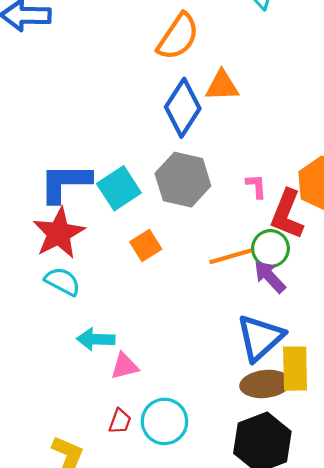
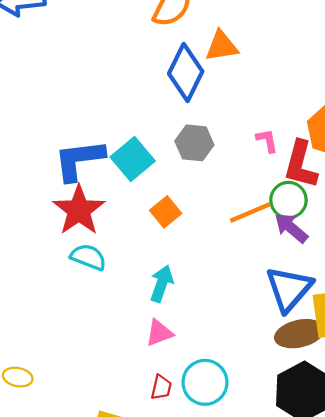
gray hexagon: (183, 180) -> (194, 143), size x0.7
cyan arrow: (96, 339) -> (162, 284), moved, turned 114

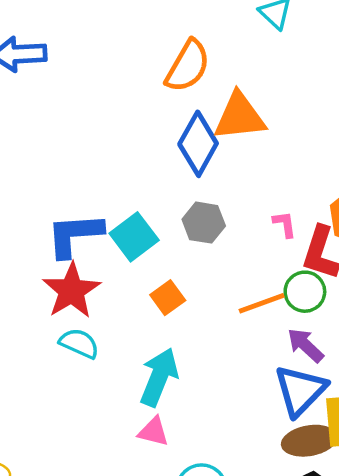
orange triangle: (222, 46) -> (240, 117), size x1.4
purple arrow: (291, 228) -> (305, 345), moved
cyan arrow: (162, 284) -> (159, 377), size x1.4
pink triangle: (159, 333) -> (153, 432), turned 32

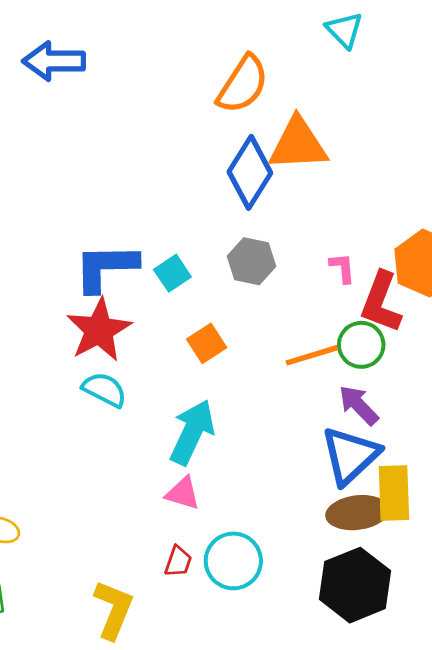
cyan square: (134, 237) -> (172, 273), size x0.7

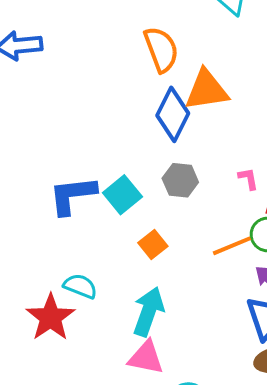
orange semicircle: (243, 84) -> (161, 49), turned -48
cyan square: (172, 273) -> (122, 195), size x1.4
red star: (99, 330) -> (51, 317), moved
pink triangle: (183, 493) -> (146, 358), size x1.4

